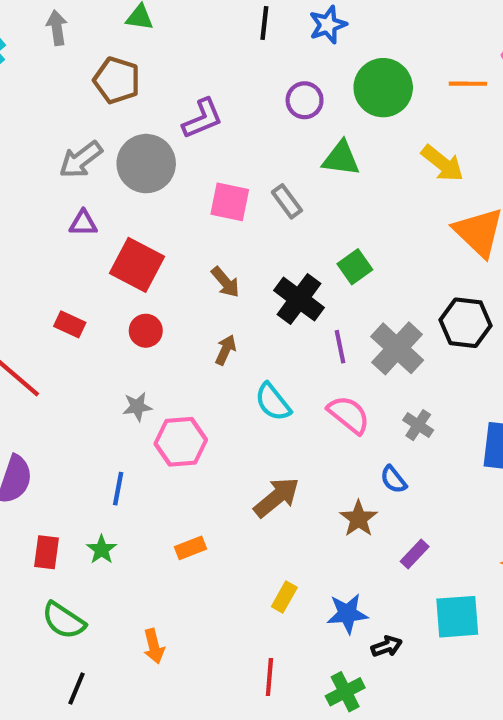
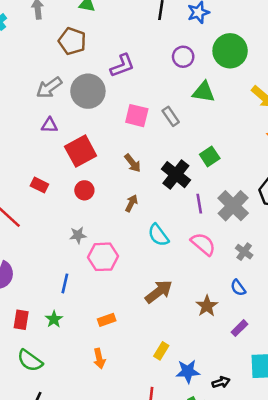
red square: (137, 265) -> (81, 151), turned 32
blue semicircle: (393, 479) -> (238, 288), moved
blue star: (347, 614) -> (188, 371), moved
orange arrow: (154, 646) -> (99, 358), moved

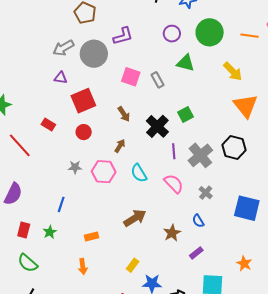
pink hexagon: (103, 257) -> (104, 172), moved

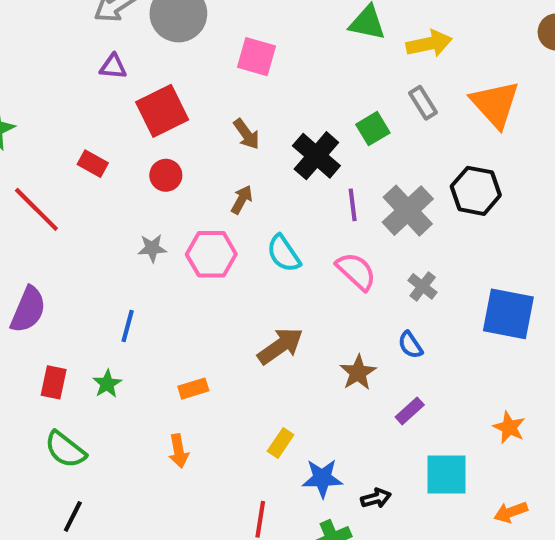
yellow arrow: (233, 71) -> (429, 44), moved, turned -55
gray rectangle: (158, 80) -> (423, 103), moved

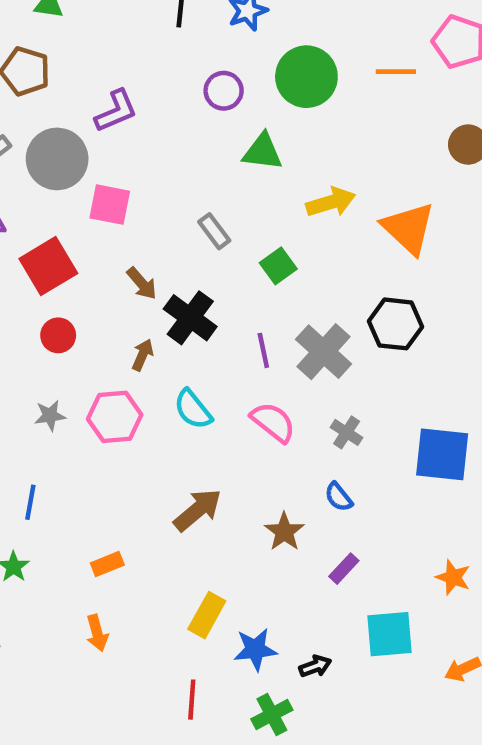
yellow arrow: (429, 44) -> (331, 202), moved
pink square: (256, 57) -> (110, 205), moved
gray rectangle: (423, 103) -> (214, 231), moved
black cross: (316, 156) -> (190, 318), moved
yellow rectangle: (281, 443) -> (207, 615), size x1.4

